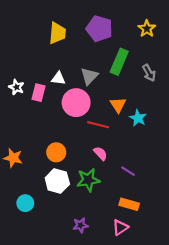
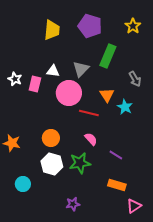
gray arrow: (149, 73) -> (135, 79), moved
pink triangle: (120, 227) -> (134, 206), moved

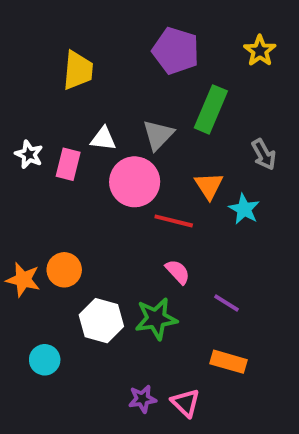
yellow trapezoid: (52, 30) -> (78, 70), moved
orange circle: (51, 138) -> (64, 270), moved
pink triangle: (134, 206) -> (185, 403), moved, turned -42

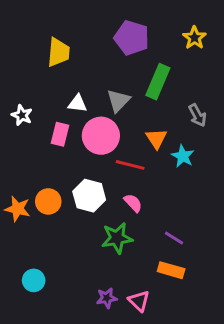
pink rectangle: (68, 164) -> (60, 134), moved
purple line: (227, 303) -> (174, 238), moved
white hexagon: (101, 321) -> (89, 196), moved
cyan circle: (45, 360) -> (34, 280), moved

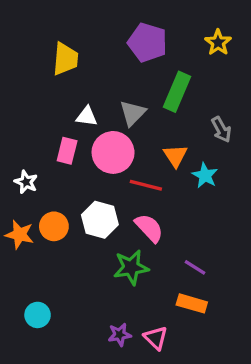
white star: (22, 115) -> (26, 182), moved
pink semicircle: (133, 203) -> (149, 228), size x1.4

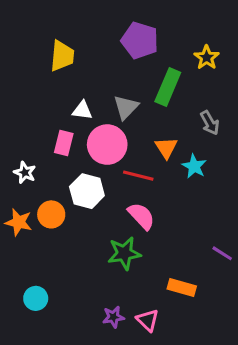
yellow star: (218, 42) -> (207, 58), moved
white hexagon: (100, 220) -> (87, 191), moved
purple line: (195, 267) -> (222, 253), moved

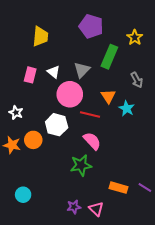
white triangle: (82, 110) -> (54, 72), turned 32
pink rectangle: (64, 143) -> (30, 75), moved
purple line: (222, 253) -> (145, 188), moved

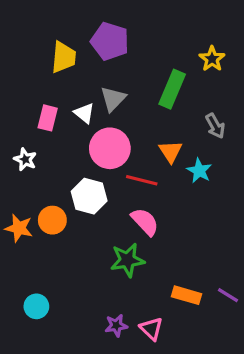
purple pentagon: (91, 26) -> (110, 41), moved
gray triangle: (82, 70) -> (113, 99), moved
white star: (16, 112) -> (25, 159), moved

